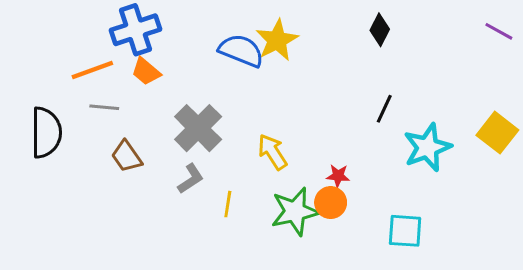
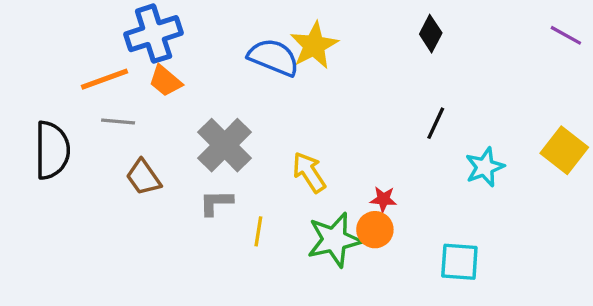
cyan star: (427, 147) -> (485, 167), size x0.7
gray L-shape: (191, 179) -> (216, 203), turned -148

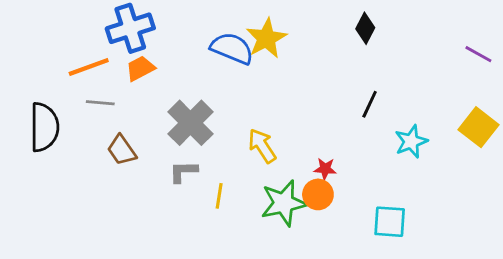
purple line: (566, 35) -> (478, 54), moved
orange trapezoid: (165, 81) -> (140, 68), turned 112

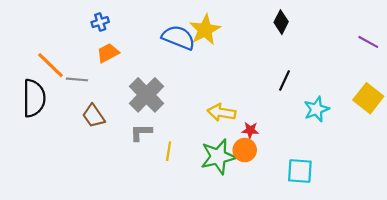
blue cross: (130, 28) -> (100, 22), size x0.5
orange line: (89, 67) -> (50, 65), moved, turned 64
yellow arrow: (262, 146) -> (222, 113), moved, turned -48

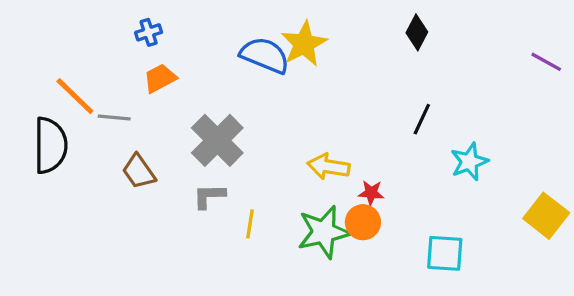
yellow square: (368, 98) -> (546, 216), moved

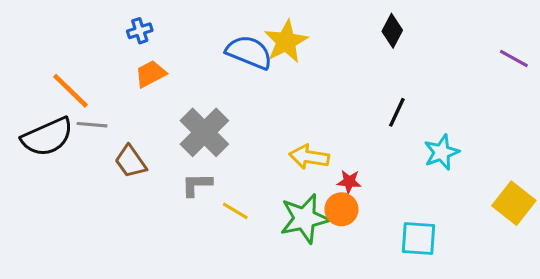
gray line: (114, 117) -> (92, 125), moved
black semicircle: (50, 145) -> (47, 137), turned 66
yellow line: (250, 224) -> (235, 211), turned -68

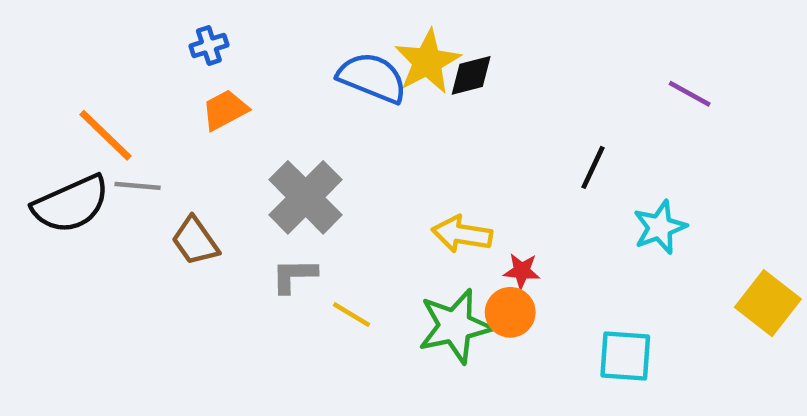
black diamond: (392, 31) -> (471, 75), moved, turned 48
purple line: (514, 58) -> (690, 94), moved

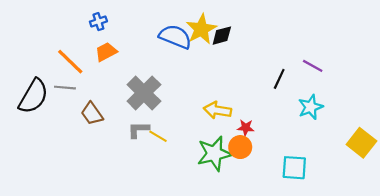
purple line: (690, 94) -> (313, 66), moved
orange line: (105, 135) -> (70, 62), moved
black semicircle: (71, 204) -> (33, 96), turned -36
yellow line: (352, 315) -> (158, 136), moved

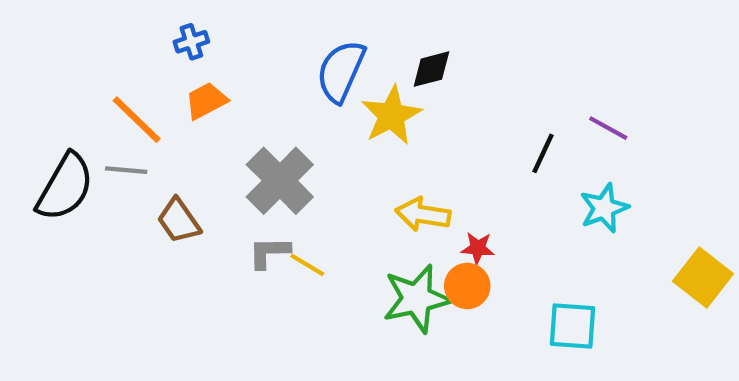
yellow star: (201, 29) -> (391, 115), moved
blue semicircle: (175, 37) -> (341, 71), turned -88

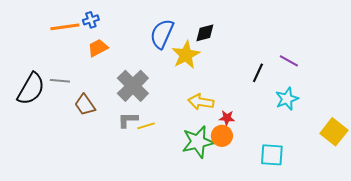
orange line: (137, 120) -> (65, 27), moved, turned -52
yellow line: (307, 265) -> (146, 126), turned -48

